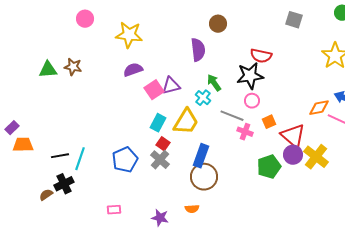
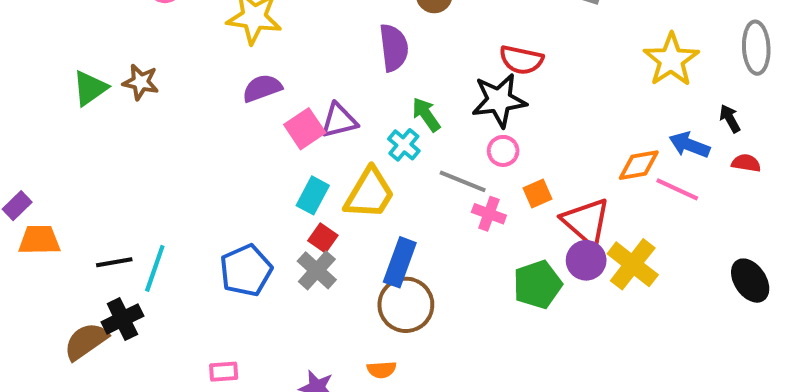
green triangle: (48, 70) -> (90, 88), turned -30
brown semicircle: (46, 195) -> (86, 341), size x1.6

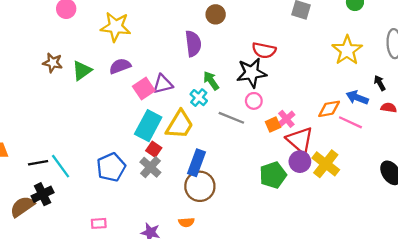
green triangle: (90, 88) -> (82, 71), moved
cyan rectangle: (313, 195) -> (148, 126), size x1.5
pink cross: (489, 214) -> (286, 119), moved, turned 30
cyan line: (155, 268) -> (61, 166), turned -55

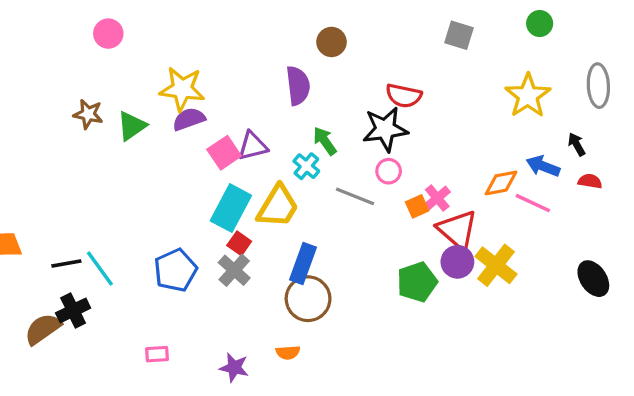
yellow star: (116, 27) -> (182, 89), moved

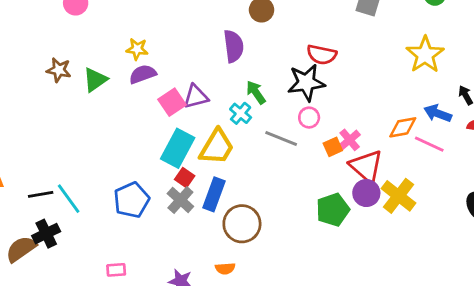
yellow star: (182, 89) -> (137, 49), size x0.6
blue rectangle: (303, 263) -> (214, 194), moved

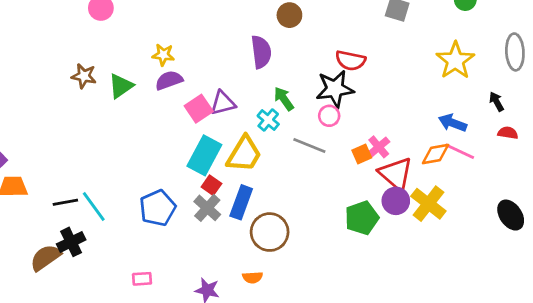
blue arrow: (438, 113) -> (453, 123), moved
pink circle: (309, 118) -> (329, 116), moved
orange diamond: (403, 127) -> (436, 154), moved

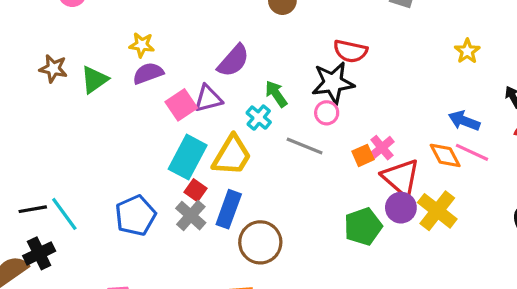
purple semicircle: (261, 52) -> (233, 61), moved, turned 48
yellow star: (455, 60) -> (467, 51), size x0.6
orange diamond: (436, 154) -> (445, 155), turned 72

